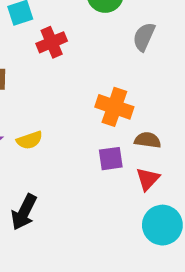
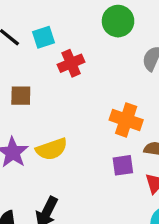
yellow semicircle: (30, 140) -> (52, 149), size x1.4

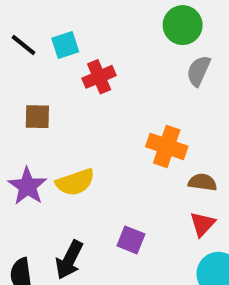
green circle: (118, 21) -> (183, 25), moved
purple square: (123, 165) -> (131, 240), moved, turned 30

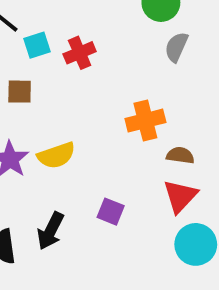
cyan square: (65, 45) -> (37, 45), moved
orange cross: (167, 146) -> (145, 121), turned -33
red triangle: (203, 224) -> (180, 196), size x1.4

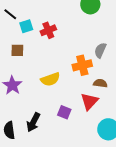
gray semicircle: (176, 47) -> (100, 50), moved
yellow semicircle: (56, 155) -> (50, 79), moved
red triangle: (180, 196) -> (89, 101), moved

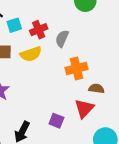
gray semicircle: (100, 50) -> (62, 39), moved
yellow semicircle: (50, 79) -> (31, 54), moved

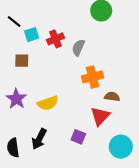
yellow semicircle: (31, 54) -> (48, 103), moved
purple square: (56, 121) -> (78, 137), moved

